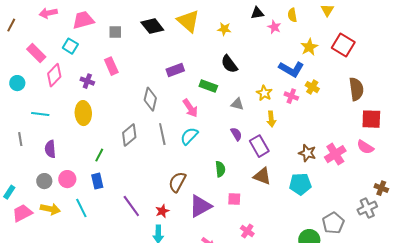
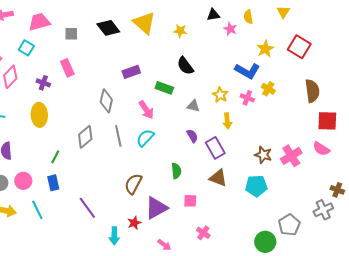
red star: (162, 211) -> (134, 223), moved

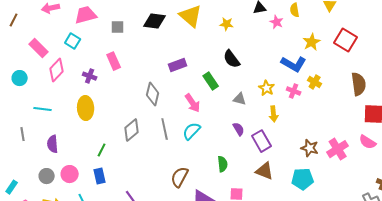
black diamond: (108, 28) -> (155, 21), turned -45
green rectangle: (164, 88) -> (211, 81), turned 36

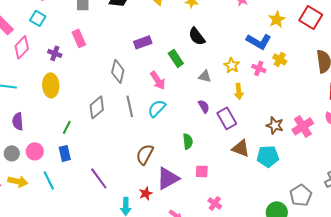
brown triangle: (265, 171) -> (241, 148), moved

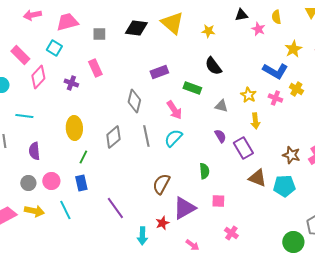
green rectangle: (176, 58) -> (192, 88), turned -36
yellow ellipse: (51, 85) -> (74, 128), moved

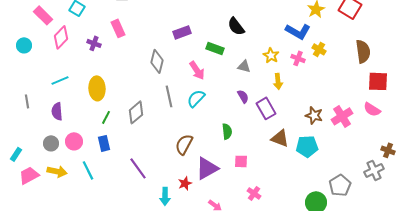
cyan line: (24, 116) -> (60, 80), moved, turned -30
gray diamond: (113, 137) -> (136, 112), moved

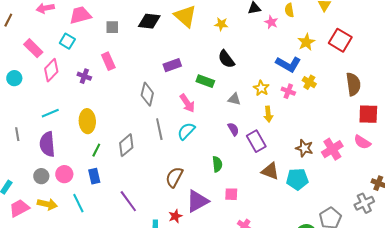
purple semicircle: (57, 111) -> (47, 144), size x1.4

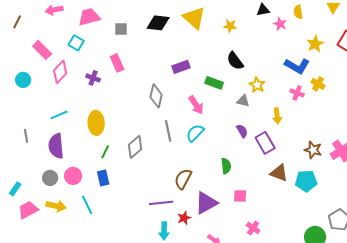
yellow star: (261, 88) -> (257, 85), moved
purple line: (128, 201) -> (161, 203), moved, turned -60

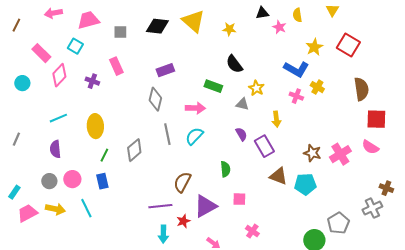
purple rectangle: (181, 67) -> (165, 70), moved
pink arrow: (196, 105) -> (195, 108), turned -54
gray line: (26, 136) -> (16, 139), moved, turned 32
purple semicircle: (56, 146) -> (55, 149), size x0.7

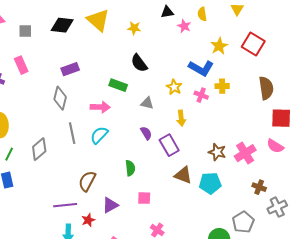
yellow cross: (317, 87) -> (222, 86), turned -32
yellow star: (256, 88) -> (174, 87), moved
brown cross: (386, 188) -> (259, 187), moved
purple triangle: (205, 206) -> (110, 205), size x0.7

